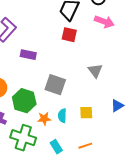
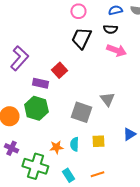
red square: (69, 35) -> (59, 70), moved, turned 35
gray square: (55, 85) -> (81, 112), moved
green hexagon: (24, 101) -> (36, 108), moved

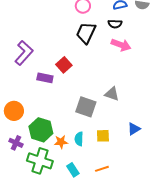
gray triangle: (107, 99) -> (112, 94), turned -35
green hexagon: (36, 108) -> (41, 130), moved

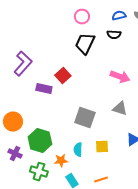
pink arrow: (121, 45) -> (120, 77), moved
gray triangle: (112, 94) -> (120, 109), moved
orange star: (61, 142) -> (61, 161), moved
green cross: (40, 161) -> (39, 172), size x0.7

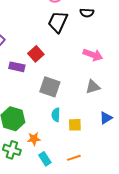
gray triangle: (120, 109) -> (93, 87), turned -35
gray square: (85, 118) -> (50, 87), moved
cyan semicircle: (78, 150) -> (56, 115), moved

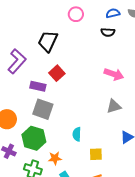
black trapezoid: (58, 22) -> (48, 41), moved
gray square: (50, 87) -> (43, 109), moved
yellow square: (75, 125) -> (96, 154), moved

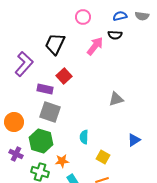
pink arrow: (114, 74) -> (95, 46), moved, turned -72
gray triangle: (114, 106) -> (116, 99), moved
yellow square: (96, 154) -> (103, 157), turned 32

